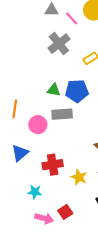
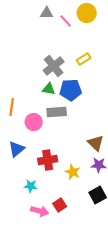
gray cross: (59, 44) -> (54, 66), moved

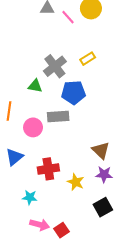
green triangle: (49, 89) -> (35, 86), moved
red square: (60, 205) -> (61, 230), moved

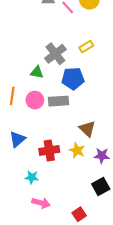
pink circle: (33, 127) -> (35, 100), moved
brown triangle: (101, 150) -> (87, 129), moved
yellow star: (76, 182) -> (77, 150), moved
red square: (61, 230) -> (79, 214), moved

